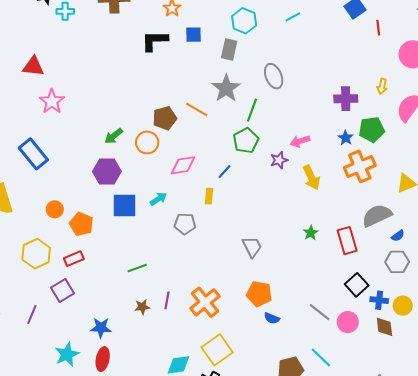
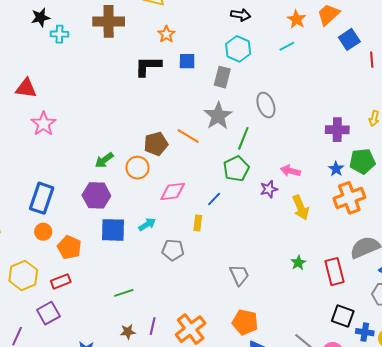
pink arrow: (300, 141) -> (290, 171), turned 30
blue rectangle: (33, 154) -> (42, 198), moved, turned 56
black square: (357, 285) -> (343, 316), turned -30

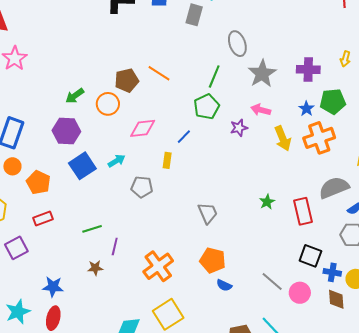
gray star: (218, 116) -> (262, 74), moved
yellow arrow: (301, 208) -> (283, 138), moved
blue square: (113, 230) -> (82, 166), turned -36
red rectangle: (61, 281) -> (43, 218), moved
purple line: (153, 326) -> (115, 247), moved

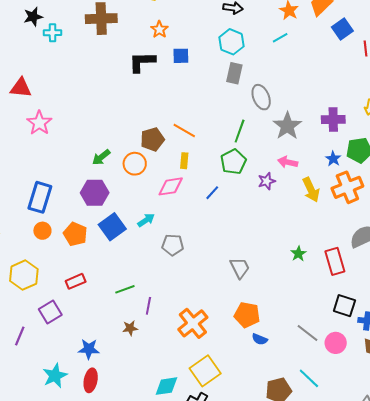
gray rectangle: (194, 15) -> (234, 73), moved
yellow rectangle: (167, 160) -> (184, 161), moved
orange pentagon: (38, 182) -> (75, 234), moved

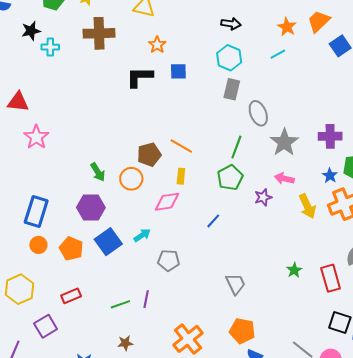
green arrow: (101, 157) -> (98, 172), turned -84
blue line: (212, 193) -> (213, 221), moved
purple line: (148, 306) -> (146, 299), moved

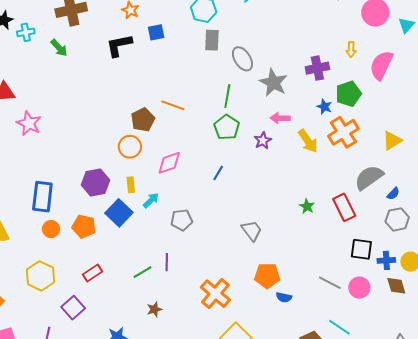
green arrow: (98, 172) -> (59, 48), moved
yellow rectangle: (181, 176) -> (131, 185), moved

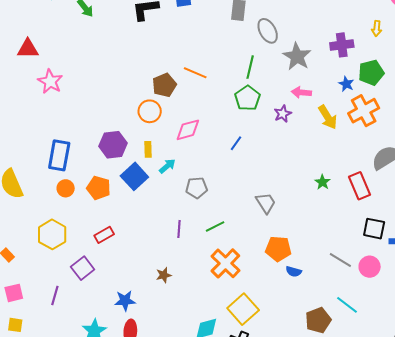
green line: (143, 272) -> (215, 227), moved

